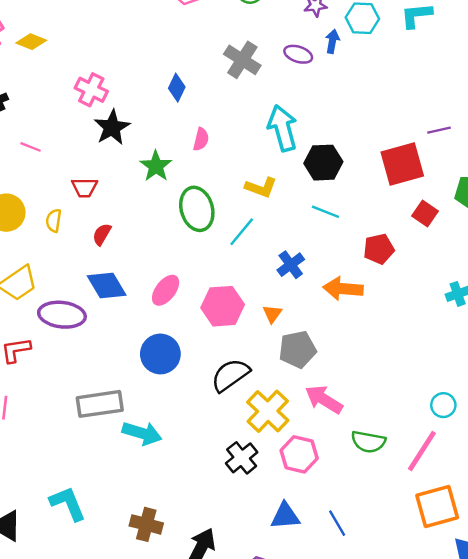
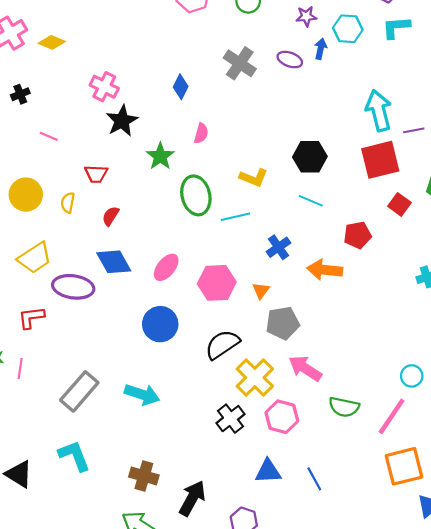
cyan arrow: (283, 128) -> (379, 111), moved
cyan line: (242, 232) -> (235, 217), turned 36
gray rectangle: (100, 404) -> (79, 391), moved, turned -42

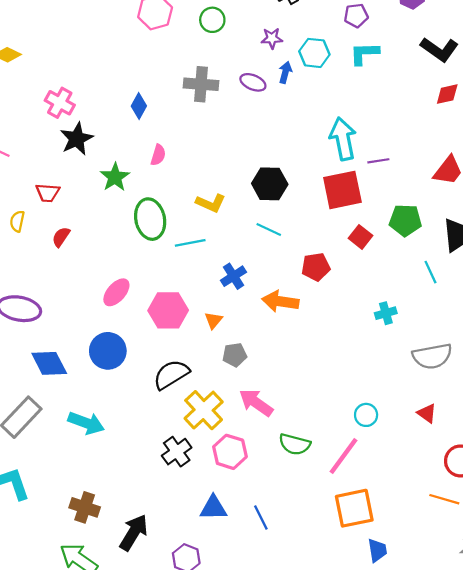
gray cross: (240, 63) -> (201, 84), turned -32
blue diamond: (114, 262) -> (49, 363), moved
gray pentagon: (283, 323) -> (235, 355), size x0.7

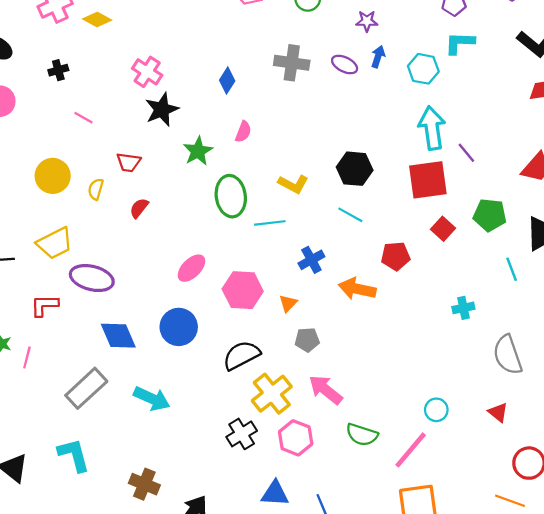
cyan hexagon: (314, 53) -> (423, 69), moved
purple line: (378, 161) -> (466, 153), turned 55
gray semicircle: (432, 356) -> (508, 355), turned 78

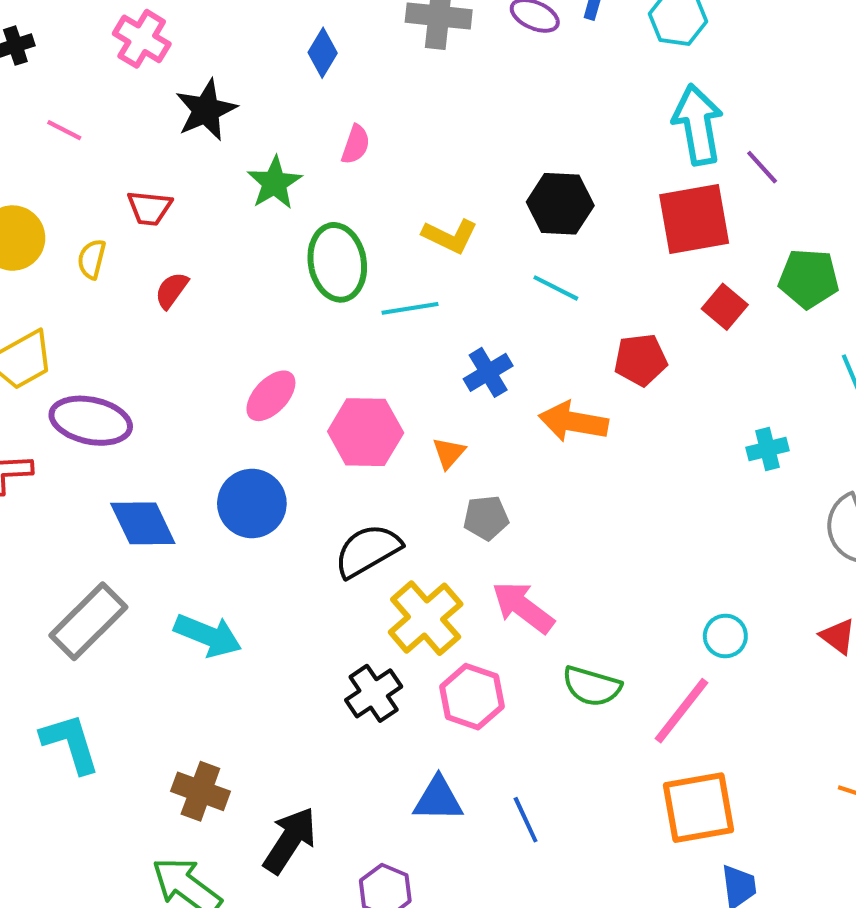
pink cross: (147, 72) -> (142, 39), moved

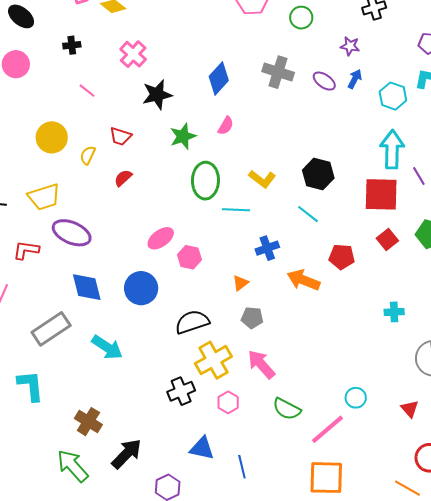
blue diamond: (323, 53) -> (219, 78), size x1.4
pink hexagon: (366, 432) -> (189, 257), moved, size x0.7
pink hexagon: (472, 697) -> (228, 402), size x0.7

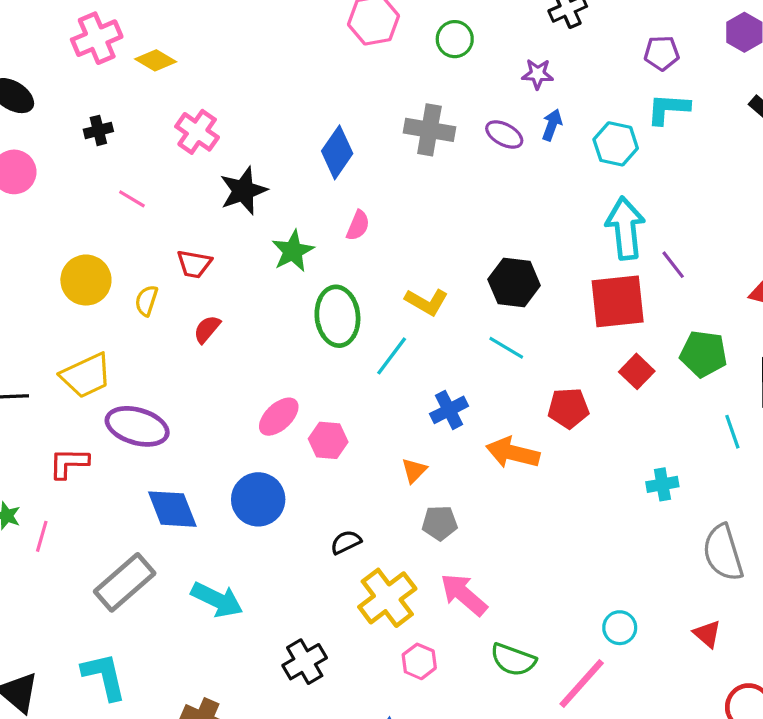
cyan line: (236, 210) -> (392, 356), turned -48
black semicircle: (192, 322) -> (346, 542), size x0.6
black cross: (181, 391) -> (305, 662), moved

